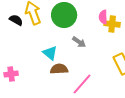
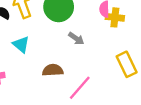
cyan triangle: (50, 53) -> (21, 44), moved

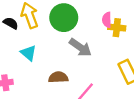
gray arrow: (76, 39) -> (80, 47), size x1.5

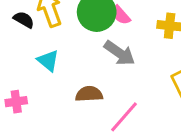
pink semicircle: (107, 20) -> (121, 15), moved, turned -40

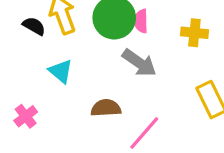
pink semicircle: (121, 15) -> (141, 21), turned 40
pink cross: (16, 102) -> (26, 116), turned -30

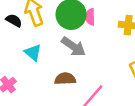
gray arrow: (139, 63) -> (73, 47), moved

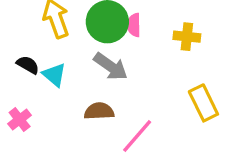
black semicircle: (14, 20) -> (28, 65), moved

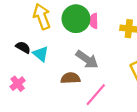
gray arrow: (111, 66) -> (87, 59), moved

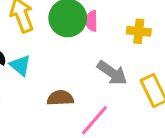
gray arrow: (87, 59) -> (112, 73), moved

